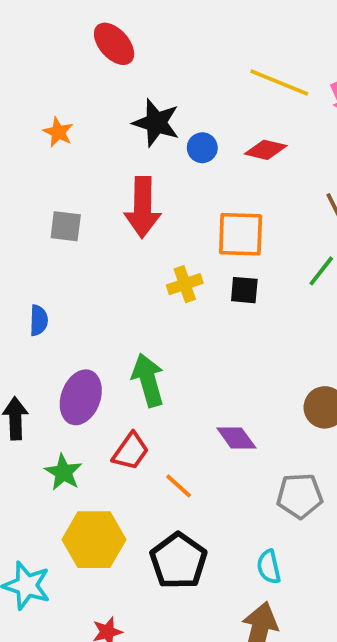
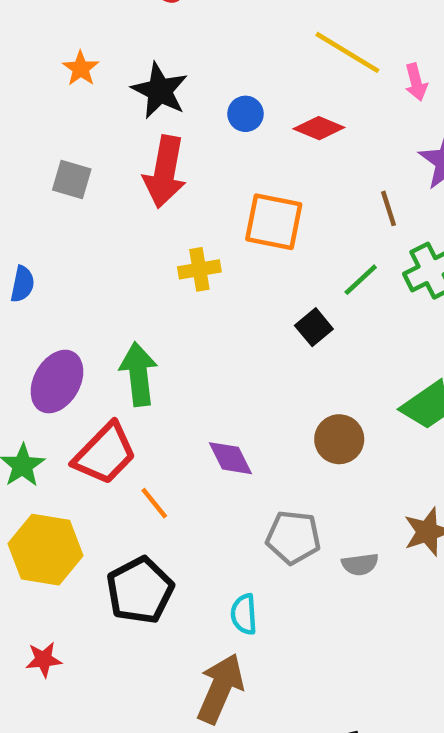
black star: (156, 123) -> (160, 91), moved
black square: (244, 290) -> (314, 327), moved, turned 36
red trapezoid: (131, 451) -> (105, 454), size x1.4

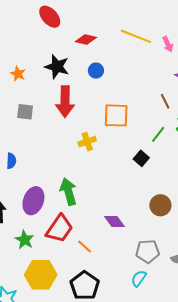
orange star: (81, 68) -> (18, 74), moved
red diamond: (319, 128) -> (86, 40), moved
cyan semicircle: (244, 614) -> (139, 278), moved, turned 48

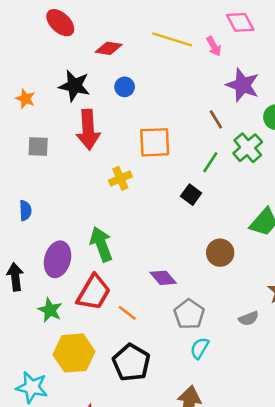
gray pentagon: (148, 251) -> (189, 314), moved, turned -30

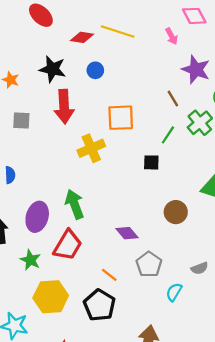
yellow line: (172, 39) -> (118, 31), moved
yellow cross: (120, 178) -> (91, 148), size x1.4
black square: (191, 195) -> (151, 162), turned -35
orange line: (127, 313) -> (109, 275), moved
cyan semicircle: (200, 348) -> (174, 292), moved

